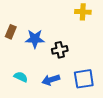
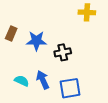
blue square: (84, 79) -> (70, 88), moved
blue arrow: (51, 80) -> (43, 80), moved, turned 84

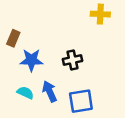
blue star: (36, 41) -> (31, 60), moved

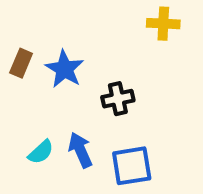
blue star: (31, 60) -> (65, 69), moved, turned 30
cyan semicircle: (25, 93) -> (41, 152), turned 112

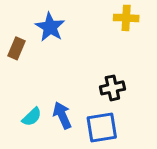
blue star: (65, 69) -> (50, 27), moved
black cross: (118, 99) -> (112, 88), moved

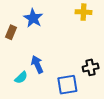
black cross: (112, 88) -> (91, 67), moved
blue arrow: (62, 115) -> (37, 64), moved

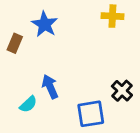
black cross: (91, 67) -> (122, 91), turned -35

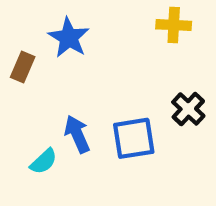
black cross: (122, 91) -> (188, 109), moved
blue square: (91, 114) -> (134, 138), moved

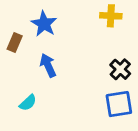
blue arrow: (77, 134) -> (48, 65), moved
blue square: (134, 138) -> (119, 104), moved

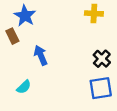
blue star: (44, 24) -> (25, 16), moved
brown rectangle: (15, 43) -> (12, 36), turned -49

